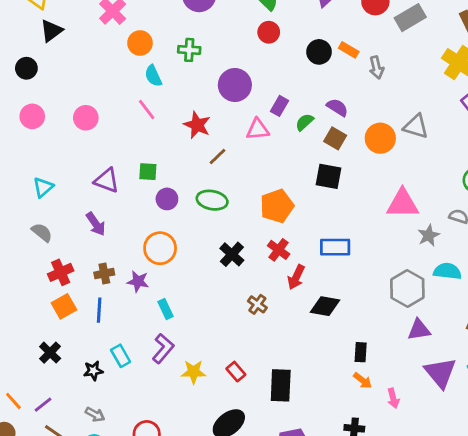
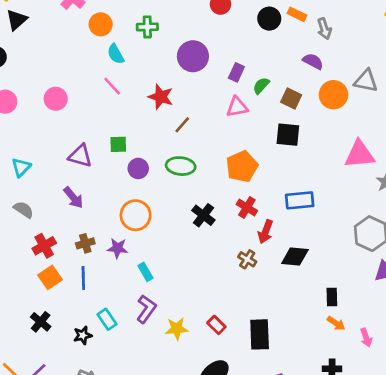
purple semicircle: (337, 107) -> (313, 61), moved
pink triangle: (258, 129) -> (237, 107), moved
brown cross: (257, 304) -> (247, 259), moved

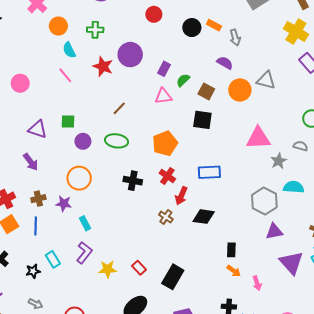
red star: (161, 97) -> (103, 66), moved
black cross: (203, 215) -> (133, 181), turned -30
black rectangle: (260, 334) -> (173, 277), turned 30

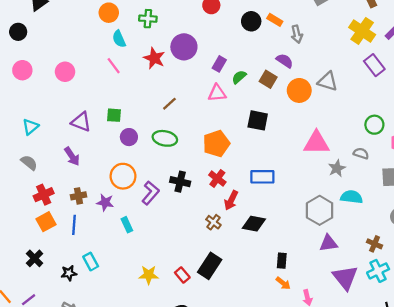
brown square: (206, 91) -> (268, 79), moved
purple L-shape: (84, 253) -> (150, 193), moved
black rectangle: (173, 277) -> (210, 266), moved

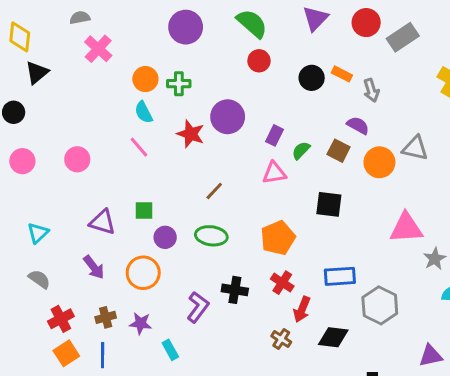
orange circle: (109, 13) -> (145, 79), moved
orange circle: (123, 176) -> (143, 273), moved
gray hexagon: (320, 210) -> (380, 305), moved

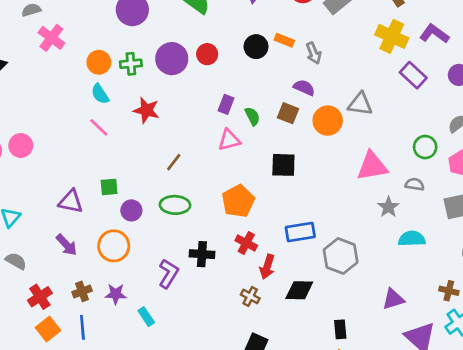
red circle: (259, 61) -> (207, 54), moved
purple circle: (228, 117) -> (172, 59), moved
green semicircle: (301, 150) -> (252, 116), turned 114
pink circle: (77, 159) -> (21, 146), moved
pink triangle: (406, 228) -> (372, 166), moved

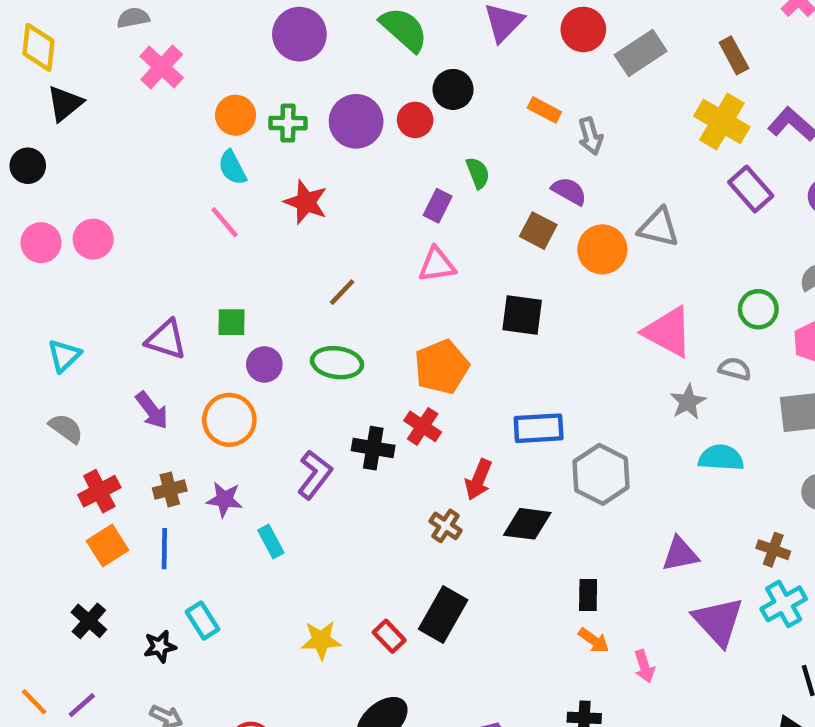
black circle: (256, 47) -> (453, 89), moved
green semicircle: (252, 116) -> (478, 173), moved
pink triangle: (372, 166) -> (668, 332), turned 32
red cross: (246, 243) -> (423, 426), moved

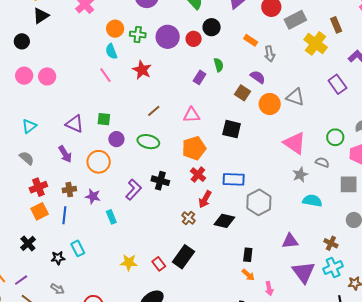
yellow cross: (722, 122) -> (316, 43), moved
pink triangle: (437, 265) -> (192, 115), moved
red cross: (423, 426) -> (198, 175), moved

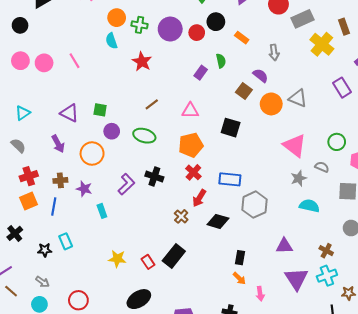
orange rectangle: (251, 40) -> (242, 38), moved
pink line: (105, 75) -> (74, 61), moved

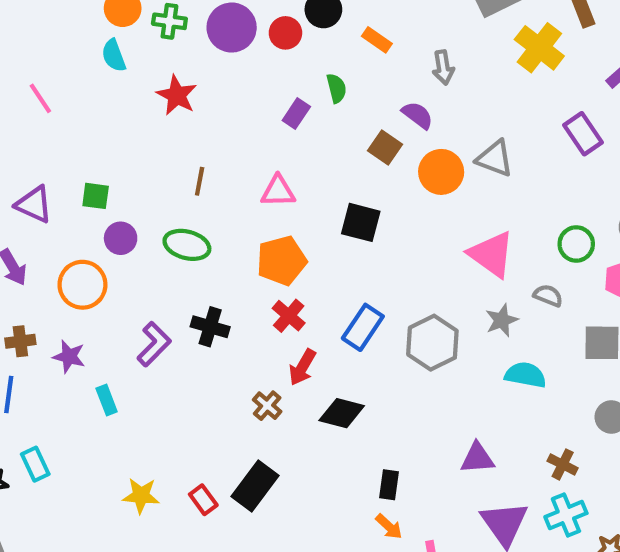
brown line: (152, 104) -> (200, 181), turned -40
blue rectangle: (230, 179) -> (363, 327), turned -60
gray hexagon: (254, 205) -> (432, 343), moved

